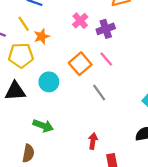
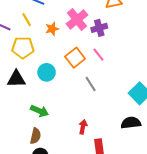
pink cross: (80, 21) -> (77, 19), size x1.5
orange star: (42, 36) -> (52, 29), moved
brown semicircle: (28, 153) -> (35, 136), moved

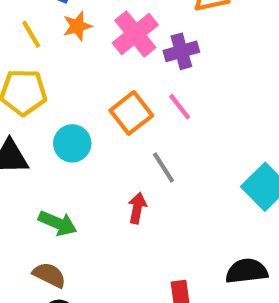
orange star: (52, 29) -> (77, 26), moved
black semicircle: (131, 123) -> (247, 271), moved
red arrow: (83, 127) -> (137, 208), moved
brown semicircle: (35, 136) -> (49, 275), turned -77

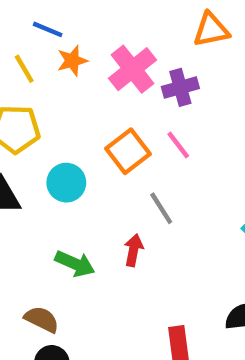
green arrow: (58, 223) -> (75, 264), moved

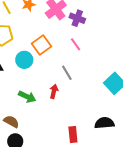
purple cross: (180, 87) -> (77, 18), turned 35
orange square: (128, 151) -> (42, 45), moved

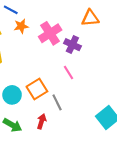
orange square: (42, 45) -> (37, 89), moved
cyan circle: (24, 60) -> (12, 95), moved

